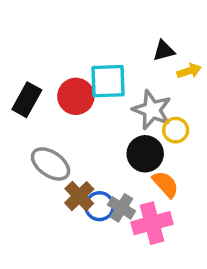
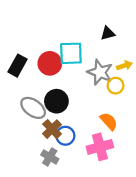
yellow arrow: (189, 71) -> (124, 66), moved
black circle: (145, 154) -> (56, 101), moved
gray cross: (122, 208) -> (50, 157), moved

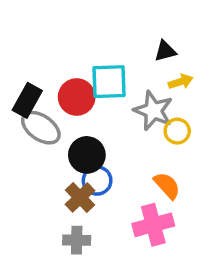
yellow arrow: (124, 66) -> (181, 82), moved
gray ellipse: (33, 108) -> (41, 128), moved
blue circle: (65, 136) -> (97, 181), moved
gray cross: (50, 157) -> (77, 240), turned -30

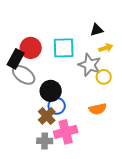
red circle: (77, 97) -> (31, 48), moved
orange semicircle: (167, 186) -> (98, 109), turned 120
pink cross: (153, 225) -> (66, 132), moved

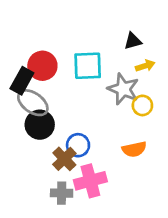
black circle: (51, 91) -> (40, 125), moved

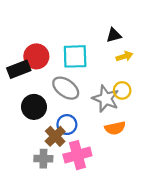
black rectangle: (22, 81) -> (19, 69), turned 40
gray star: (123, 89) -> (106, 99), moved
gray ellipse: (33, 103) -> (66, 88), moved
gray cross: (62, 193) -> (43, 159), moved

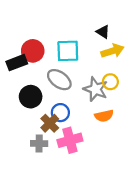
black triangle: (114, 35) -> (103, 32), turned 48
yellow arrow: (124, 56) -> (113, 51), size x1.5

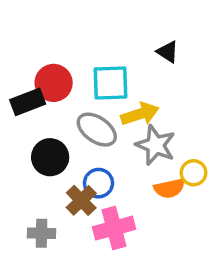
yellow arrow: (113, 51) -> (140, 114), moved
yellow circle: (110, 82) -> (194, 173), moved
gray cross: (39, 143) -> (41, 233), moved

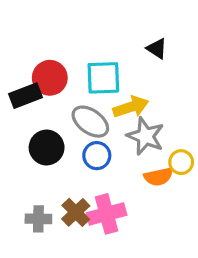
blue circle: (98, 183) -> (97, 156), moved
brown cross: (81, 200) -> (76, 212), moved

